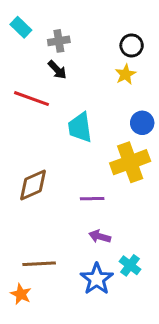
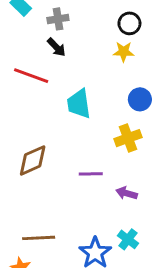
yellow star: (125, 74) -> (123, 52), turned 30
yellow cross: (130, 162) -> (128, 138), size x0.7
purple arrow: (100, 237) -> (126, 193), moved

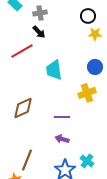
yellow star: (123, 52) -> (95, 34), moved
red line: (31, 76) -> (22, 51), turned -50
purple arrow: (126, 193) -> (62, 139), moved
brown line: (39, 238) -> (27, 160), turned -65

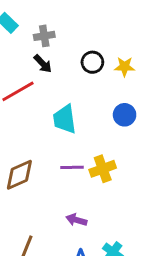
black circle: (88, 16) -> (92, 62), moved
yellow cross: (87, 93) -> (103, 169), moved
purple line: (62, 117) -> (72, 167), moved

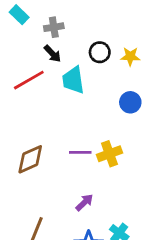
cyan trapezoid: (65, 119) -> (73, 80), moved
purple arrow: (76, 220) -> (84, 202), turned 120

